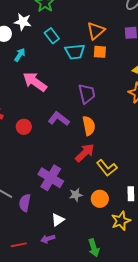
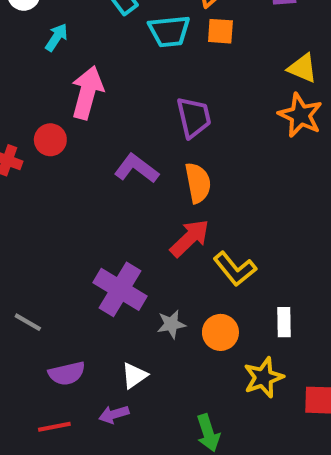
pink arrow: (35, 82) -> (87, 93), turned 70
red circle: (24, 127) -> (50, 140), moved
purple semicircle: (25, 203) -> (67, 373), moved, turned -114

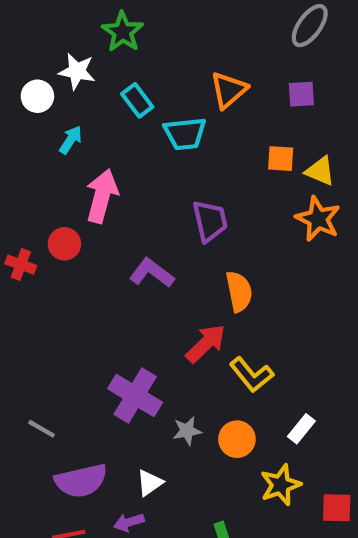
orange square: (220, 31) -> (281, 159), moved
orange semicircle: (198, 183) -> (239, 292), moved
white rectangle: (284, 322) -> (301, 429), turned 40
purple semicircle: (67, 373) -> (81, 481), size x1.4

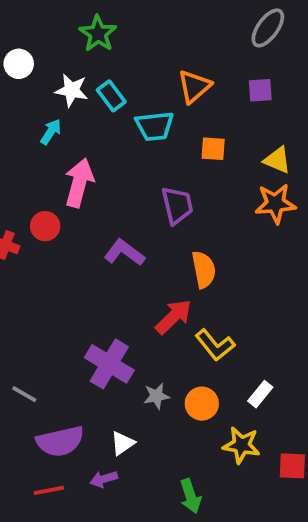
white star: (77, 71) -> (72, 90), moved
white circle: (37, 96) -> (19, 64), moved
orange square: (281, 159) -> (213, 149), moved
orange star: (318, 219) -> (275, 203), turned -30
yellow star: (281, 485) -> (241, 445), turned 30

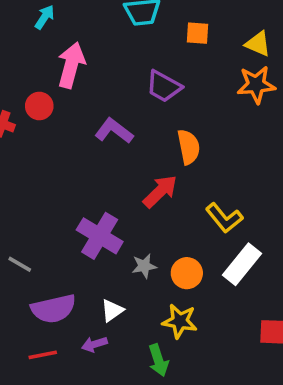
purple trapezoid: (177, 205) -> (164, 86), turned 132
yellow L-shape: (215, 345) -> (224, 218), moved
white rectangle: (260, 394) -> (242, 264), size x1.6
yellow star: (241, 445) -> (180, 321), moved
green arrow: (190, 496) -> (158, 360), moved

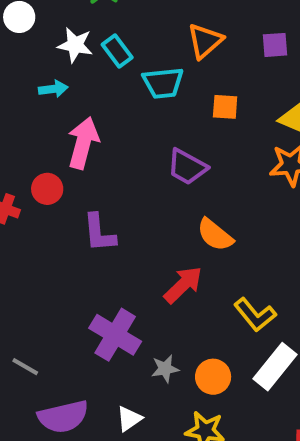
cyan arrow: (45, 17) -> (53, 89), turned 50
purple L-shape: (114, 131) -> (99, 233), moved, turned -132
orange semicircle: (189, 147) -> (215, 235), turned 140

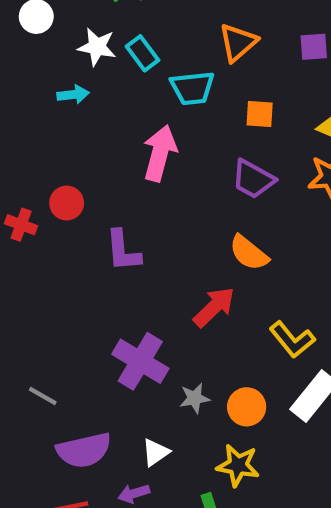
pink arrow: (83, 143) -> (160, 153), moved
purple trapezoid: (187, 167) -> (253, 179), moved

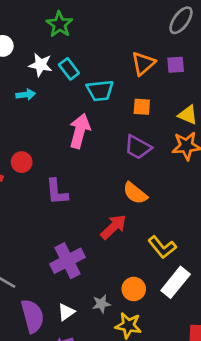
orange triangle: (238, 42) -> (143, 63), moved
purple cross: (140, 361) -> (68, 261), turned 32
gray star: (195, 398) -> (101, 304), moved
purple semicircle: (84, 450) -> (32, 316), turned -92
white triangle: (156, 452) -> (66, 312), moved

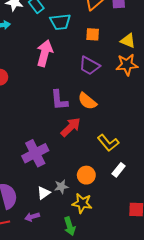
purple L-shape: (57, 192) -> (59, 100), moved
white rectangle: (176, 282) -> (119, 170), size x0.6
white triangle: (66, 312) -> (44, 193), moved

